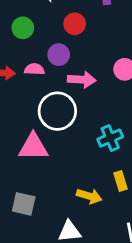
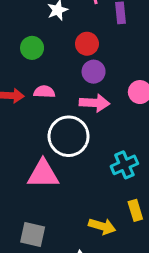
purple circle: (59, 55) -> (94, 72), moved

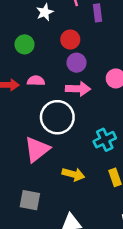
pink triangle: (43, 174) -> (37, 149), turned -36
yellow arrow: (102, 226) -> (73, 174), moved

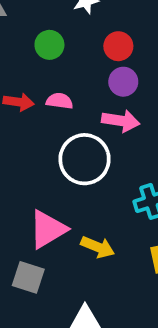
pink triangle: (37, 149) -> (48, 229), moved

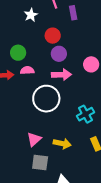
green circle: (49, 45) -> (18, 53), moved
pink triangle: (48, 229) -> (34, 139), size x0.7
gray square: (28, 277) -> (40, 163), moved

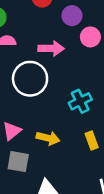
purple circle: (59, 54) -> (72, 16), moved

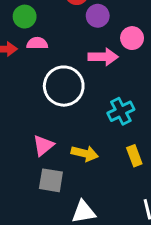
purple circle: (72, 16) -> (98, 16), moved
pink arrow: (51, 48) -> (103, 57), moved

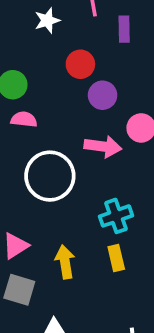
yellow arrow: (85, 153) -> (65, 262), turned -120
yellow rectangle: (134, 156) -> (116, 258), moved

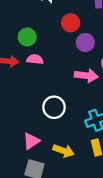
white circle: (50, 176) -> (54, 107), moved, size x0.7
yellow arrow: (65, 262) -> (64, 151), turned 120

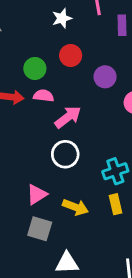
red circle: (71, 23) -> (71, 55), moved
pink arrow: (86, 76) -> (68, 117), moved, turned -45

